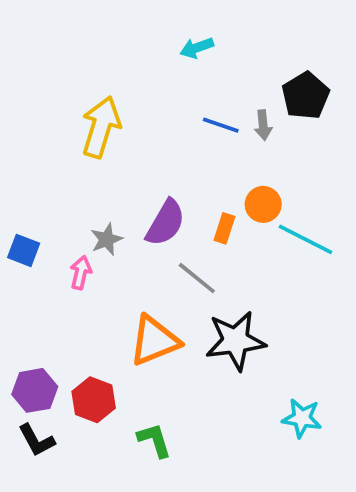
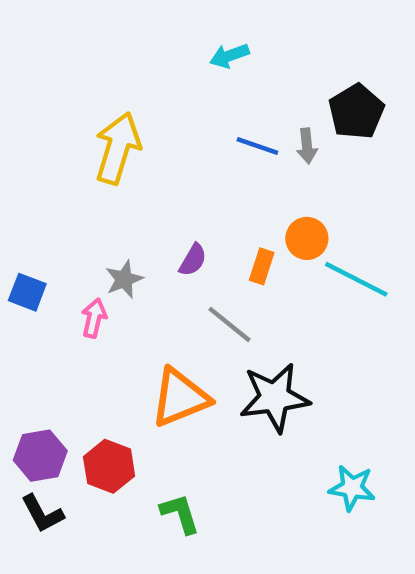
purple semicircle: (165, 223) -> (193, 260), size x0.6

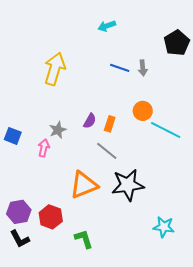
black pentagon: (356, 112) -> (177, 43), moved
orange rectangle: (262, 266) -> (110, 124), moved

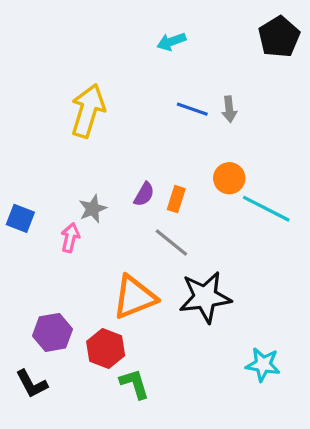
black pentagon: (177, 43) -> (279, 37), moved
purple hexagon: (19, 212) -> (53, 332), moved
red hexagon: (51, 217) -> (106, 348), moved

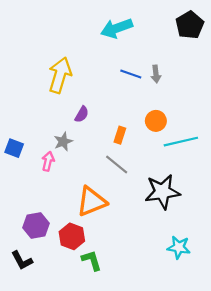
cyan arrow: (171, 42) -> (117, 28), size x1.6
purple semicircle: (144, 194) -> (82, 114), moved
cyan line: (266, 209) -> (181, 142), turned -40
black star: (205, 297) -> (162, 192), moved

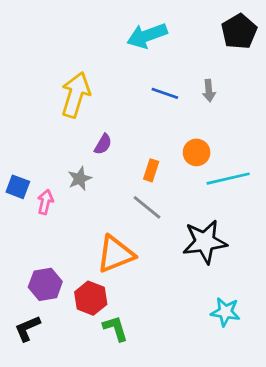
gray arrow: (156, 74) -> (209, 91), moved
pink arrow: (48, 161) -> (45, 202), moved
black L-shape: (22, 260) -> (27, 328), turned 95

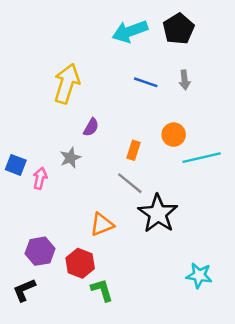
black pentagon: (239, 32) -> (178, 29), moved
black star: (205, 242) -> (158, 214), moved, turned -30
orange triangle: (115, 254) -> (102, 224), size x0.7

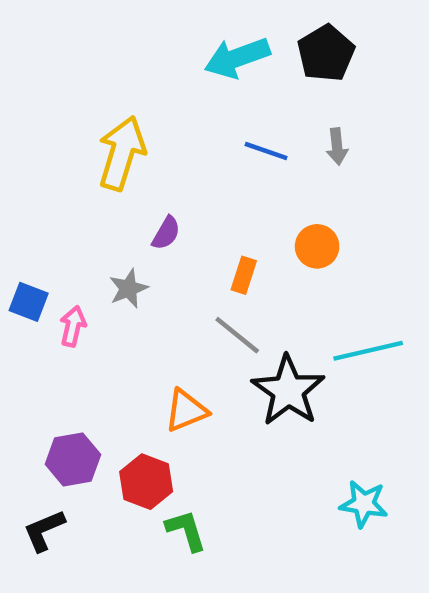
cyan line: (202, 158) -> (368, 351), moved

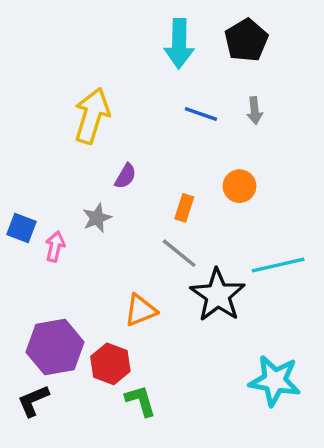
cyan arrow: (237, 58) -> (179, 44), turned -69
purple hexagon: (73, 459) -> (55, 347), size x1.4
cyan star: (364, 504) -> (275, 381), size x1.4

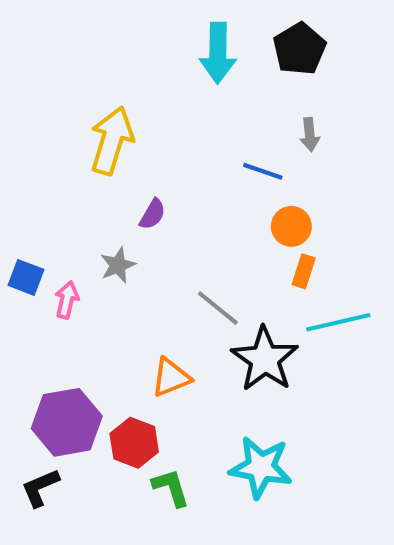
blue line: (201, 114) -> (263, 171), moved
orange rectangle: (184, 208) -> (304, 271), moved
cyan star: (275, 381) -> (261, 467), moved

